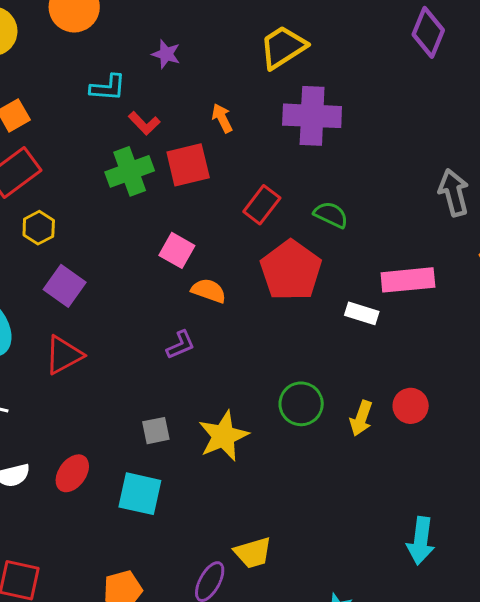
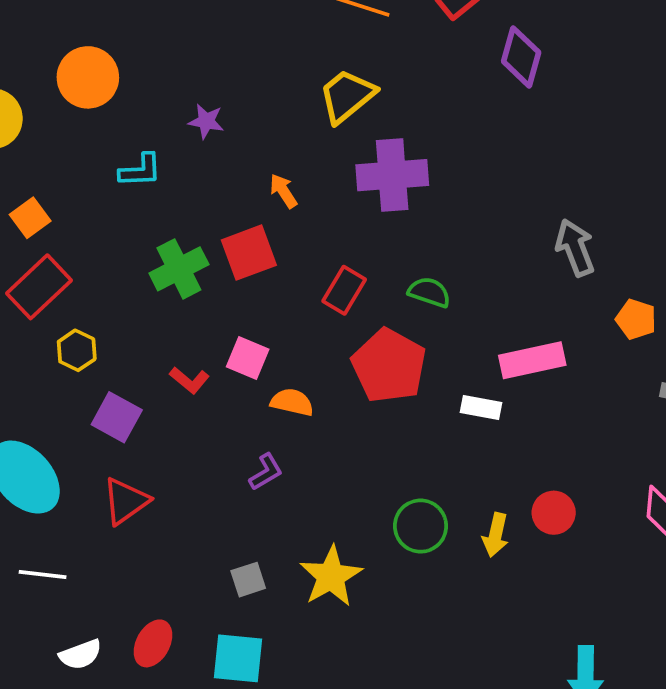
red L-shape: (144, 123) -> (189, 380), moved

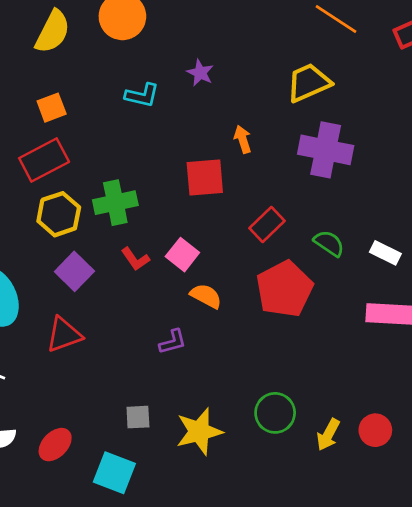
green cross: (179, 269) -> (115, 203), moved
yellow hexagon: (77, 350) -> (59, 214), size x1.4
white rectangle: (481, 407) -> (385, 253), moved

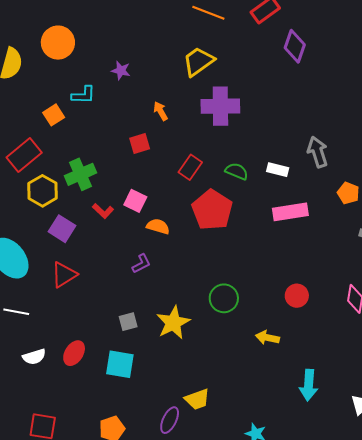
orange square: (52, 108) -> (54, 115), moved
red square: (205, 178) -> (140, 143), size x0.7
yellow arrow: (328, 435) -> (267, 338), moved, turned 85

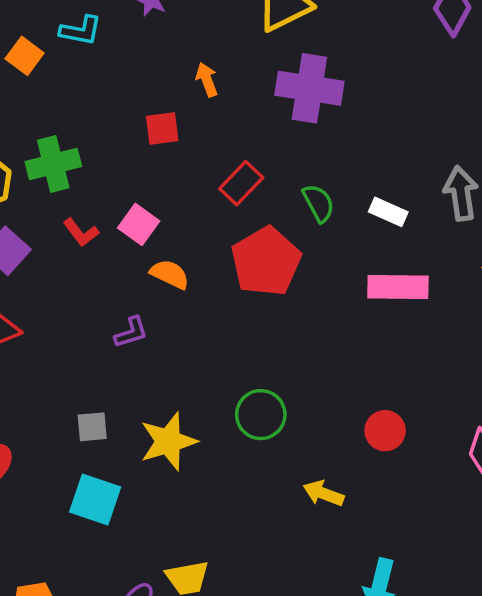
orange square: (54, 115) -> (25, 56), turned -30
green semicircle: (237, 171) -> (318, 203), turned 30
cyan square: (120, 364) -> (95, 500), moved

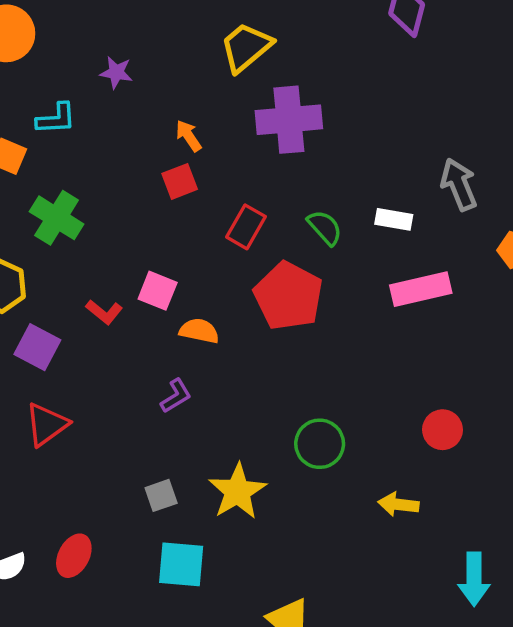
red square: (162, 128) -> (180, 181), moved
green cross: (53, 164) -> (57, 218), moved, turned -30

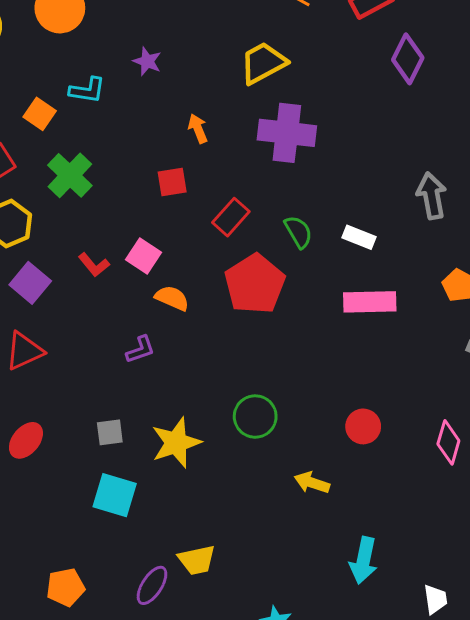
red square: (180, 181) -> (172, 182), moved
gray arrow: (459, 184) -> (432, 196), moved
red ellipse: (74, 556) -> (26, 440), moved

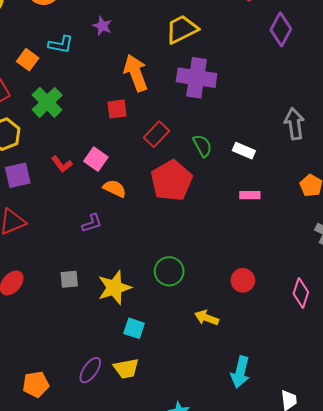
orange arrow: (198, 129) -> (136, 73), size x1.8
purple square: (30, 283) -> (18, 175), turned 36
pink rectangle: (370, 302) -> (250, 195), size x0.6
cyan square: (115, 495) -> (134, 328), moved, size x0.7
purple ellipse: (152, 585) -> (90, 370), moved

